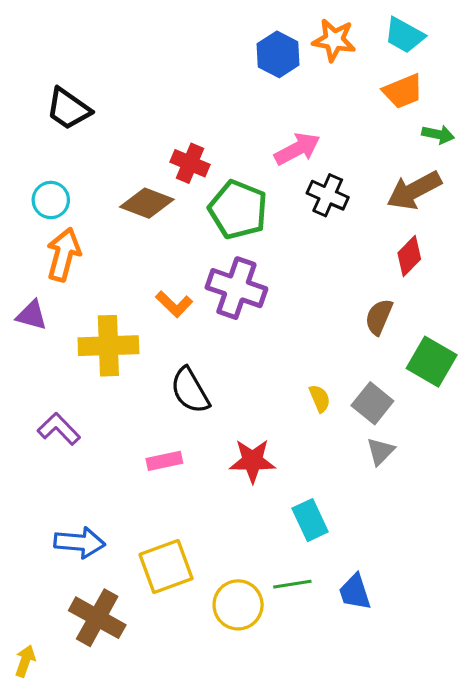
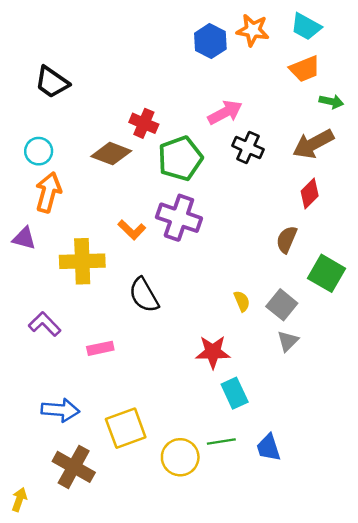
green pentagon: (238, 210) -> (180, 158), turned 30
pink rectangle: (164, 461) -> (100, 348), moved
red star: (252, 461) -> (213, 352), moved

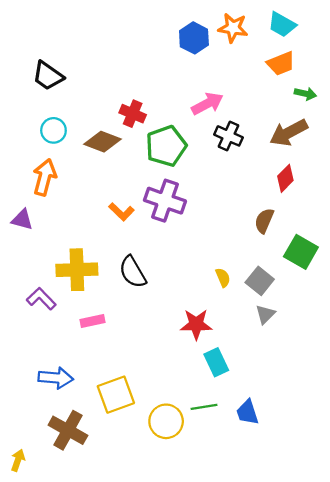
cyan circle: (39, 151) -> (53, 130), moved
yellow cross: (82, 261) -> (77, 270), moved

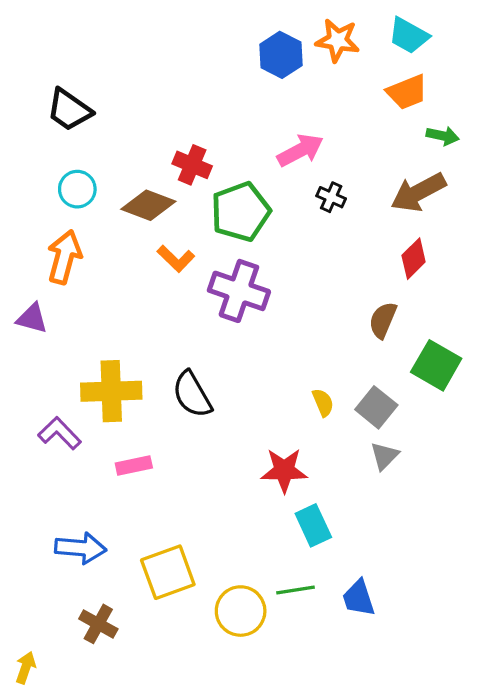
black cross: (228, 136) -> (331, 197), size x0.7
orange L-shape: (121, 212) -> (176, 259), moved
brown cross: (68, 430) -> (98, 624), size x0.7

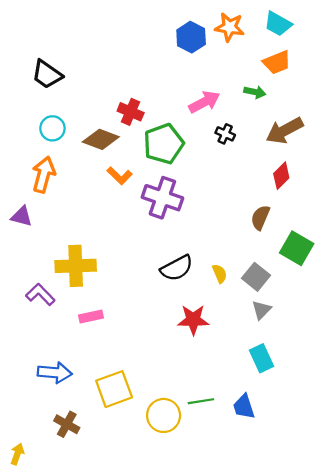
green arrow: (443, 136) -> (255, 92), moved
black semicircle: (192, 394) -> (177, 268), moved, turned -88
cyan rectangle: (313, 525) -> (261, 358), moved

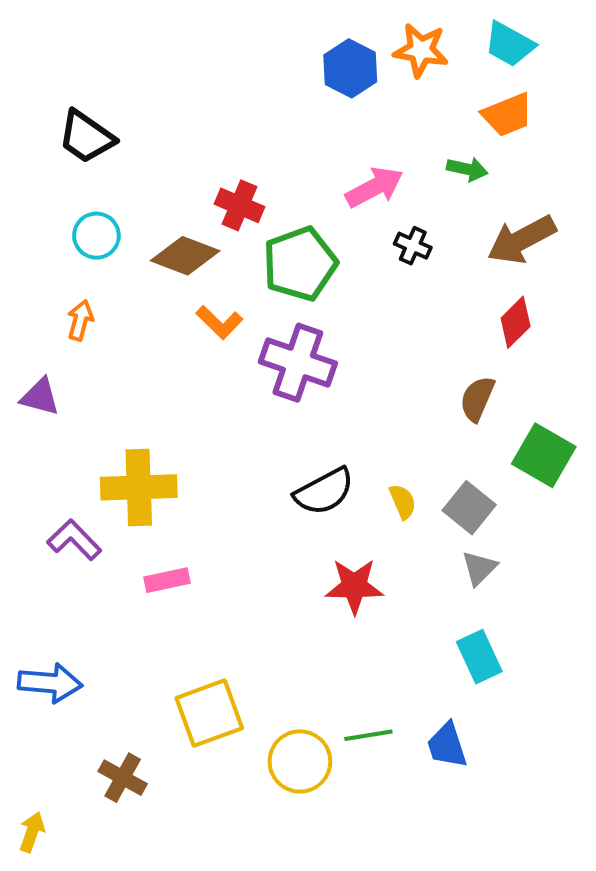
orange arrow: (44, 175) -> (80, 320), size x0.6
blue arrow: (55, 373) -> (50, 683), moved

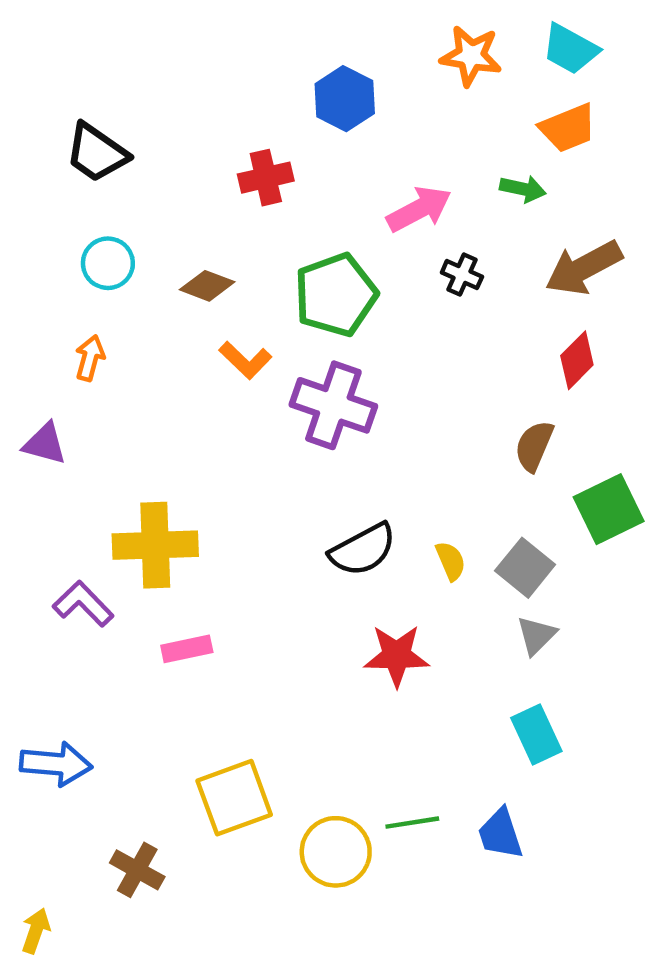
blue hexagon: (350, 68) -> (345, 99), moved
red cross: (239, 205) -> (266, 178), moved, turned -36
brown diamond: (185, 256) -> (207, 286), size x0.7
green square: (544, 455) -> (609, 509), turned 34

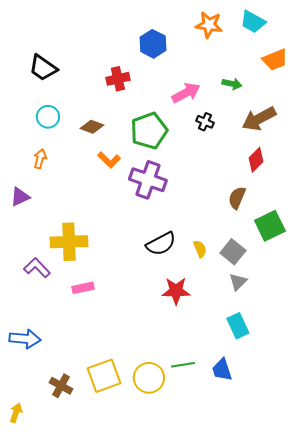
orange trapezoid: (568, 128) -> (275, 60), moved
purple triangle: (45, 444) -> (20, 197), turned -40
yellow square: (234, 798) -> (104, 376), moved

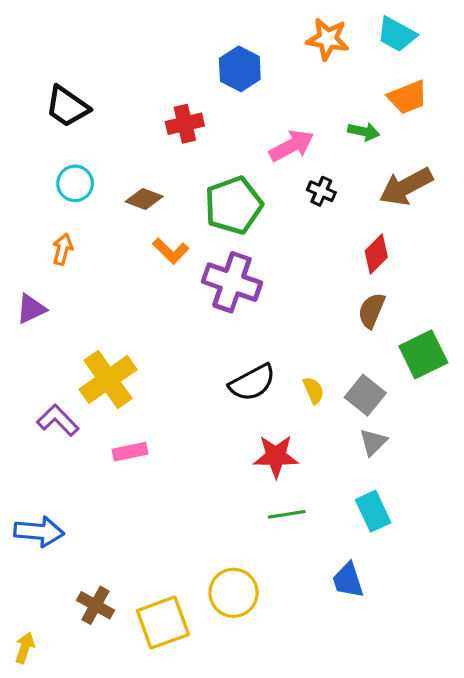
orange trapezoid: (275, 60) -> (408, 97), moved
red diamond: (256, 160) -> (376, 254), moved
yellow cross: (69, 242) -> (108, 379), turned -33
green line: (183, 365) -> (287, 514), moved
yellow square: (104, 376) -> (163, 623), moved

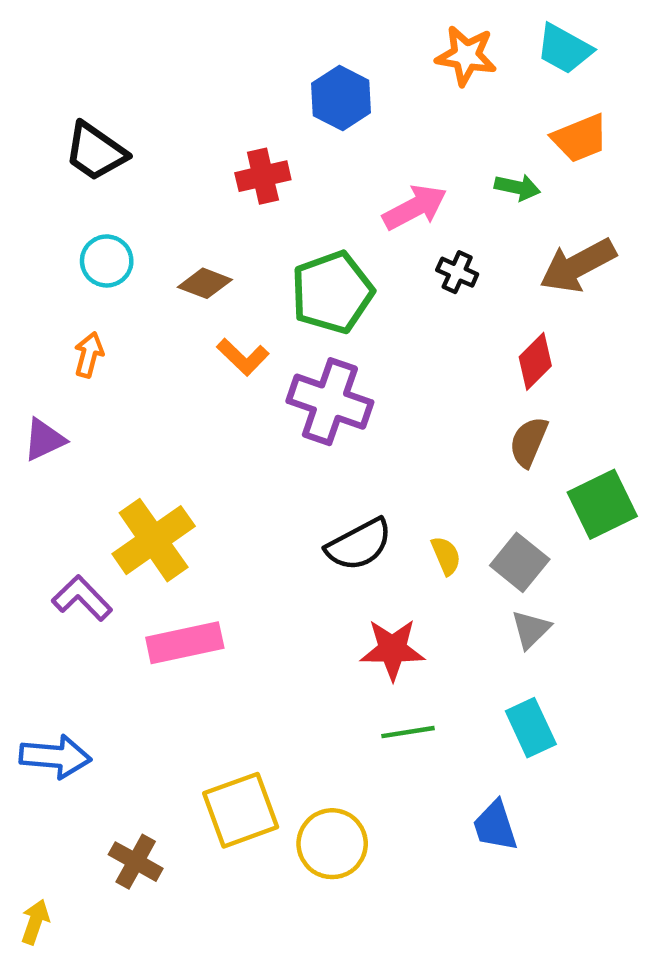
pink rectangle: (130, 452) -> (185, 643), size x1.5
yellow square: (163, 623) -> (241, 810), moved

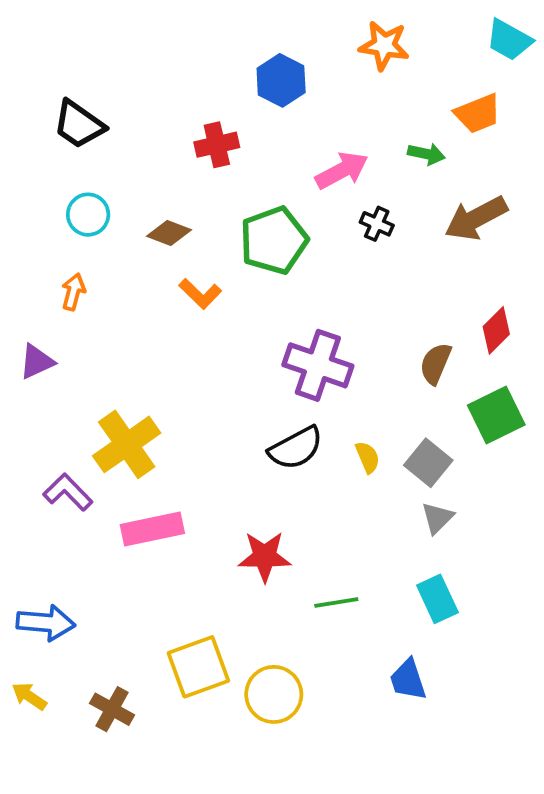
cyan trapezoid: (564, 49) -> (509, 40), moved
red diamond: (535, 361) -> (496, 330), moved
purple cross: (330, 402) -> (318, 365), moved
red star: (392, 649) -> (265, 557), moved
yellow arrow: (35, 922) -> (29, 696), moved, turned -75

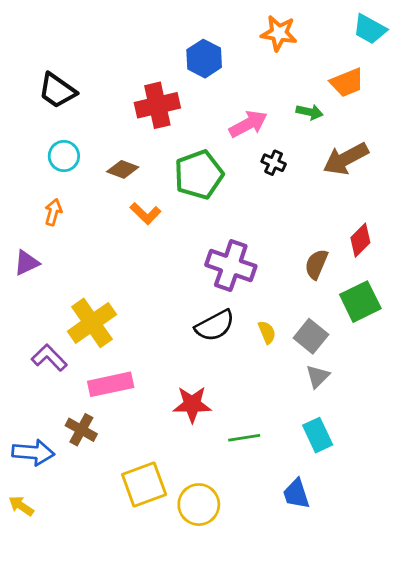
red cross: (217, 145) -> (157, 105), size x1.4
brown cross: (112, 709) -> (81, 430), moved

